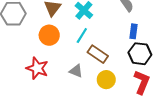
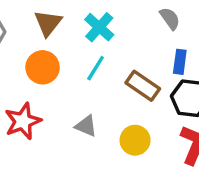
brown rectangle: (98, 54) -> (143, 86), moved
red star: (37, 68) -> (23, 121), turned 30

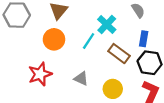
cyan cross: (99, 27) -> (107, 25), moved

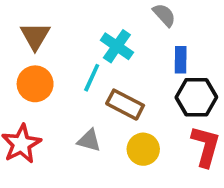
brown rectangle: (119, 54) -> (125, 105), moved

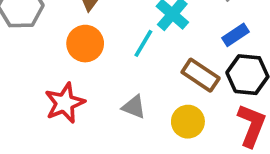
blue rectangle: (181, 60) -> (235, 35), turned 50
brown rectangle: (125, 105) -> (201, 75), moved

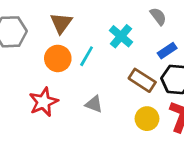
cyan line: (143, 43) -> (87, 56), moved
yellow circle: (188, 122) -> (147, 119), moved

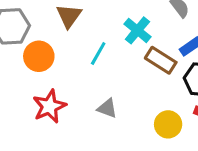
orange circle: (58, 58) -> (39, 56), moved
brown rectangle: (142, 80) -> (161, 60), moved

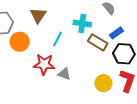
cyan cross: (137, 30) -> (82, 24), turned -30
red star: (49, 106) -> (44, 64), moved, turned 30

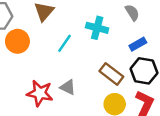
brown rectangle: (98, 42) -> (111, 74), moved
red star: (44, 64) -> (40, 93), moved

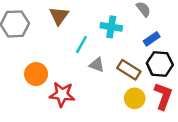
orange circle: (17, 41) -> (36, 74), moved
gray triangle: (68, 87) -> (97, 65), moved

